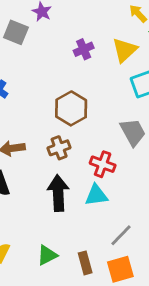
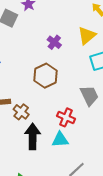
purple cross: (84, 49) -> (54, 42), moved, turned -32
brown cross: (59, 148) -> (21, 112), moved, turned -35

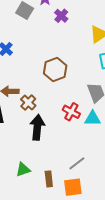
purple cross: (54, 42) -> (61, 16), moved
cyan triangle: (60, 140) -> (93, 118), moved

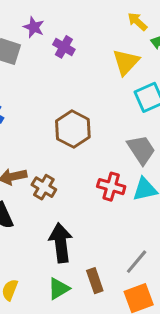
black arrow: (37, 127) -> (61, 243), moved
brown rectangle: (49, 179) -> (95, 281), moved

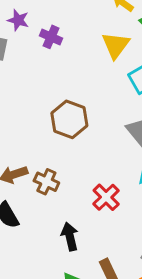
red cross: (111, 187) -> (106, 197), moved, turned 36
black arrow: (61, 243) -> (70, 236), size x0.7

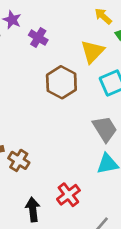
brown hexagon: (69, 119) -> (61, 82), moved
red cross: (106, 197) -> (68, 195), moved

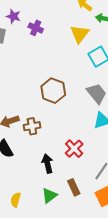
brown hexagon: (61, 82) -> (53, 91), moved
brown cross: (19, 160) -> (32, 126), turned -35

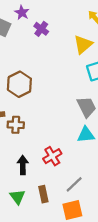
brown hexagon: (53, 91) -> (19, 84), moved
green triangle: (49, 195) -> (17, 197), turned -42

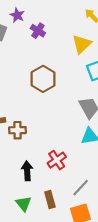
brown hexagon: (19, 84) -> (43, 79), moved

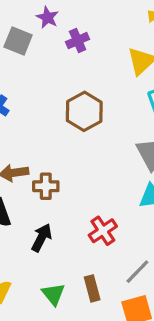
purple cross: (38, 31) -> (78, 41), turned 32
black arrow: (27, 171) -> (42, 238), moved, turned 30

